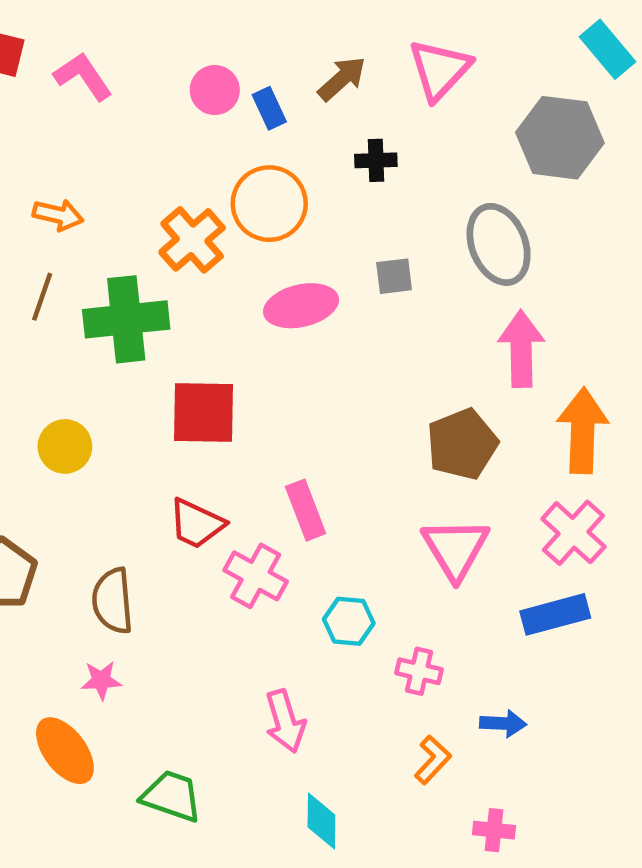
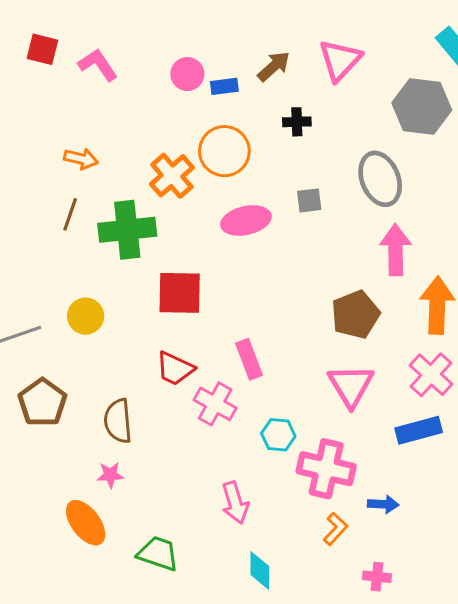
blue rectangle: (269, 108) -> (224, 86), turned -72
pink cross: (419, 671) -> (326, 469), size x1.8

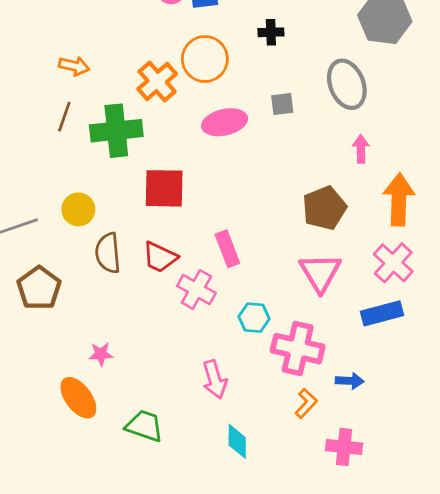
pink arrow: (396, 250) -> (361, 149), size x0.6
brown semicircle: (118, 421) -> (108, 253), moved
pink cross: (377, 577) -> (344, 447), size x1.4

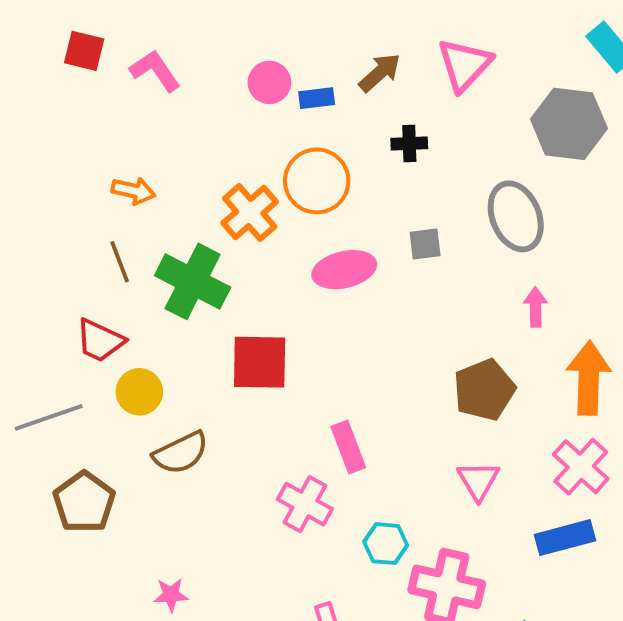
brown line: (64, 117) -> (120, 262), turned -40
green cross: (116, 131) -> (193, 281), turned 33
brown semicircle: (108, 253) -> (181, 453), turned -111
red trapezoid: (160, 257) -> (100, 341), moved
pink triangle: (320, 273) -> (478, 480), size x0.7

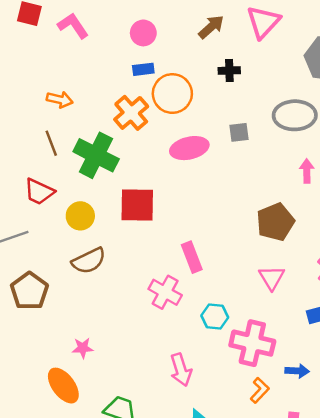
blue rectangle: (317, 98) -> (143, 69), moved
gray ellipse: (516, 216) -> (295, 115), turned -69
yellow circle: (139, 392) -> (80, 216), moved

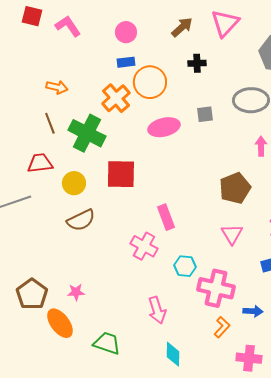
red trapezoid: (39, 192) -> (40, 163), turned 148
brown pentagon: (29, 291) -> (32, 294), moved

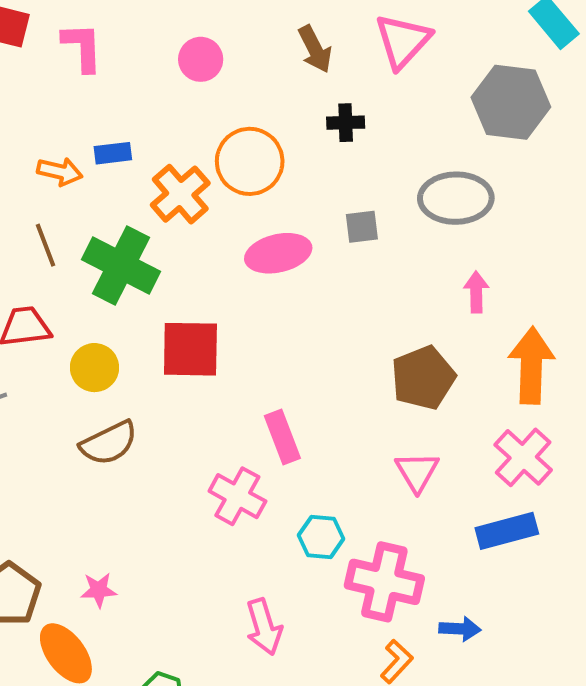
pink L-shape: (68, 26) -> (82, 47), turned 32
brown arrow: (182, 27) -> (315, 49), turned 105
blue rectangle: (126, 62) -> (113, 153), moved

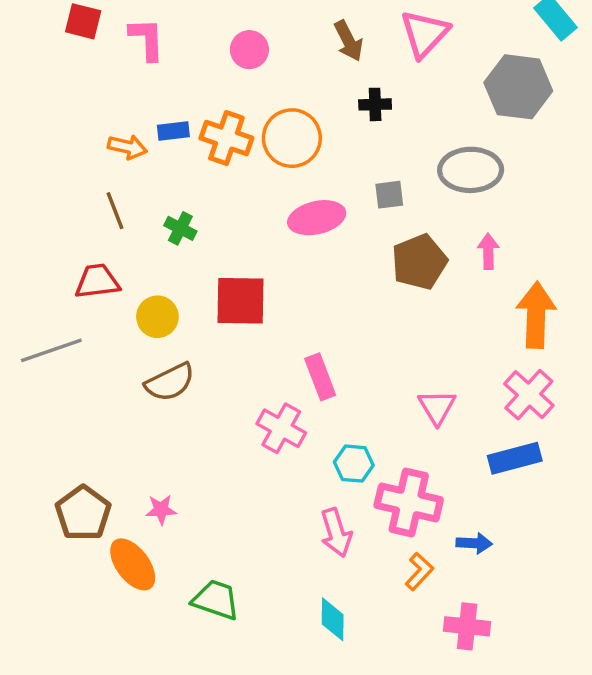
orange cross: (180, 194) -> (226, 138), moved, turned -30
green cross: (121, 265) -> (180, 228), size x0.5
brown pentagon: (423, 378) -> (419, 262), moved
pink arrow: (264, 627) -> (336, 533), moved

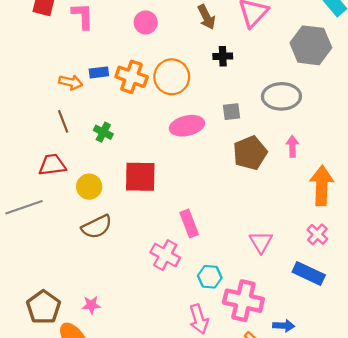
pink cross: (529, 395) -> (317, 234), size x0.7
blue rectangle: (515, 458) -> (309, 273), turned 40

